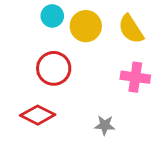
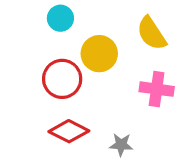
yellow circle: (86, 26) -> (99, 54), moved
red diamond: (38, 115) -> (69, 131), moved

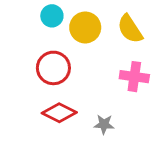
yellow circle: (99, 54) -> (85, 27), moved

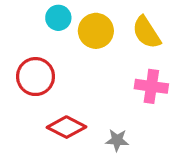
red circle: (53, 68) -> (36, 77), moved

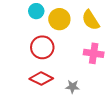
red circle: (36, 77) -> (42, 47), moved

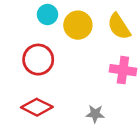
red circle: (42, 47) -> (38, 60), moved
red diamond: (41, 79) -> (37, 107), moved

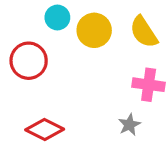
red circle: (38, 60) -> (29, 61), moved
gray star: (95, 114) -> (129, 125), moved, turned -30

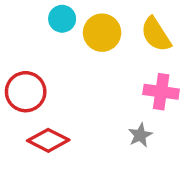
red circle: (29, 61) -> (26, 92), moved

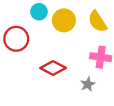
red circle: (26, 92) -> (16, 39), moved
red diamond: (48, 140) -> (53, 68), moved

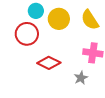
red circle: (16, 39) -> (27, 34), moved

